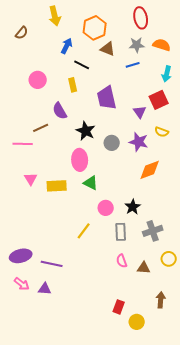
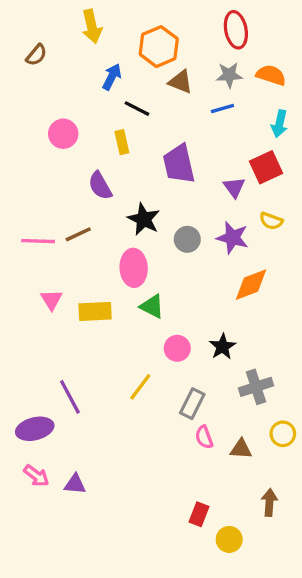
brown line: (41, 128) -> (78, 234), moved
gray rectangle: (121, 232) -> (192, 404), moved, turned 30
purple line: (52, 264) -> (70, 397), moved, turned 50

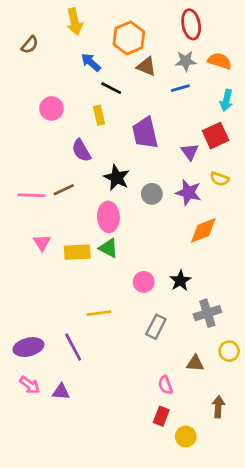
blue arrow: (112, 77) -> (91, 62), turned -75
green triangle: (152, 306) -> (108, 248), moved
yellow line: (140, 387) -> (99, 313), moved, turned 45
purple line: (70, 397) -> (73, 347), moved
pink semicircle: (204, 437) -> (165, 385), moved

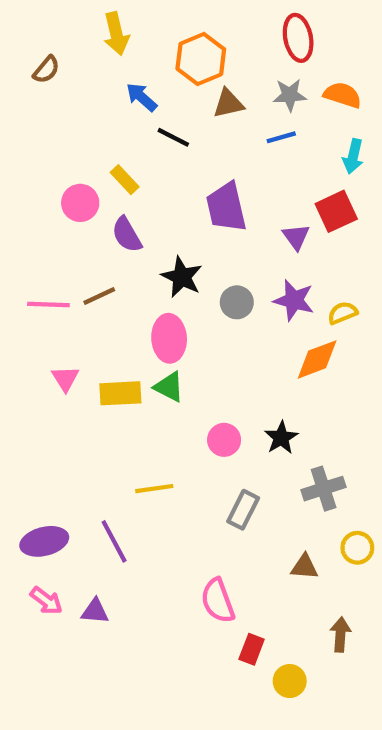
brown triangle: (146, 66) -> (228, 103), turned -35
pink circle: (52, 108) -> (80, 203), moved
yellow rectangle: (99, 115) -> (125, 180), moved, turned -30
yellow semicircle: (220, 179) -> (343, 313), moved, turned 138
pink semicircle: (165, 385) -> (218, 601), moved, size x1.5

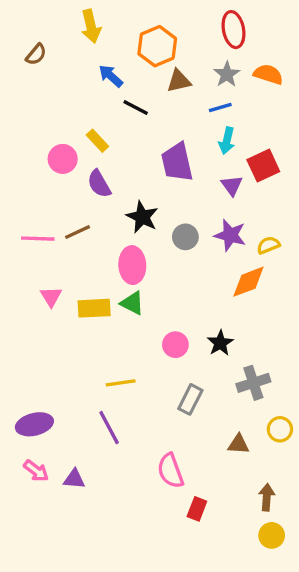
gray star: (290, 95) -> (227, 74), turned -30
cyan arrow: (353, 156) -> (227, 141), moved
purple line: (114, 541) -> (109, 428), moved
yellow circle: (290, 681) -> (272, 535), moved

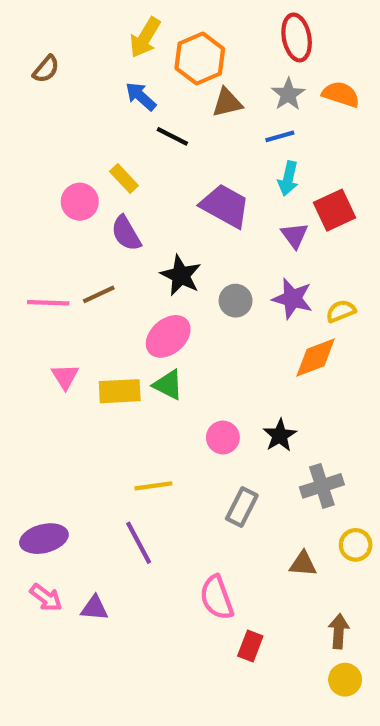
yellow arrow: (91, 26) -> (145, 37), moved, turned 44
purple trapezoid: (177, 162) -> (225, 206), turned 132
pink ellipse: (132, 265) -> (168, 336), turned 52

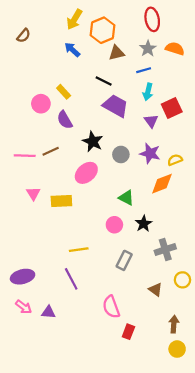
black line: (172, 136) -> (104, 81), moved
green triangle: (168, 385) -> (126, 198), moved
brown triangle: (303, 564) -> (155, 290), turned 32

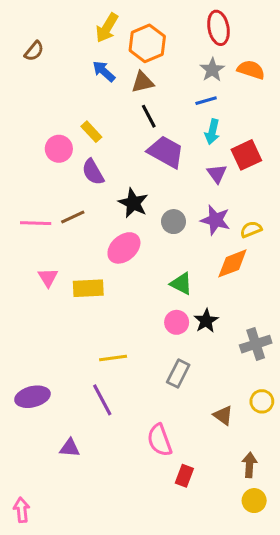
brown triangle: (117, 53) -> (143, 82), moved
black line: (104, 81) -> (149, 116), turned 35
pink circle: (114, 225) -> (177, 322), moved
gray cross: (165, 250) -> (256, 344), moved
pink arrow: (24, 307) -> (22, 510), moved, turned -133

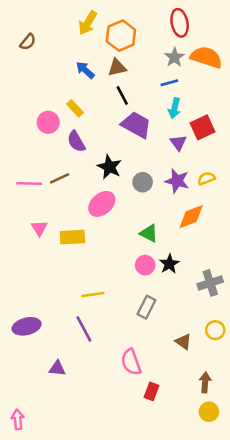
orange semicircle: (251, 70) -> (206, 57), size x1.4
blue arrow: (104, 71) -> (85, 70), moved
yellow semicircle: (251, 229) -> (206, 178), moved

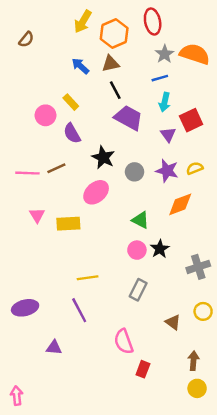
red ellipse: (180, 23) -> (153, 22), moved

